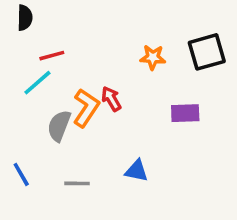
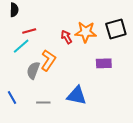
orange star: (153, 57) -> (86, 32), size x1.5
red arrow: (111, 99) -> (66, 37), moved
blue triangle: (137, 171) -> (77, 96), size x1.5

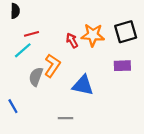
purple rectangle: (104, 63) -> (122, 66), moved
blue triangle: (77, 96) -> (83, 85), moved
gray line: (43, 103) -> (65, 118), moved

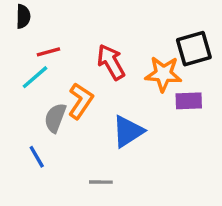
orange star: (93, 35) -> (163, 74), moved
red arrow: (72, 40) -> (111, 62), size x1.5
blue triangle: (83, 85) -> (128, 131), turned -45
blue line: (13, 106) -> (37, 157), moved

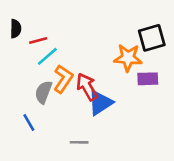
black semicircle: (23, 16) -> (16, 29), moved
red arrow: (111, 62) -> (87, 87), moved
cyan line: (35, 77) -> (47, 56), moved

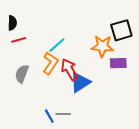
red line: (38, 41) -> (19, 40), moved
cyan line: (47, 56) -> (57, 45), moved
gray semicircle: (43, 92) -> (22, 74), moved
blue line: (29, 122) -> (49, 116), moved

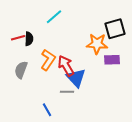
black semicircle: (12, 23) -> (29, 39), moved
cyan line: (57, 45) -> (54, 17), moved
blue triangle: (80, 82) -> (76, 78), turned -40
gray line: (63, 114) -> (67, 92), moved

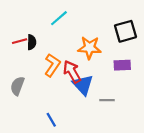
orange star: (97, 44) -> (89, 48), moved
gray semicircle: (21, 70) -> (17, 86), moved
gray line: (67, 92) -> (107, 100), moved

